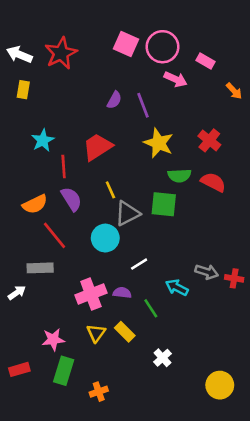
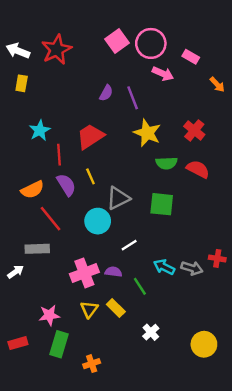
pink square: (126, 44) -> (117, 41), turned 30
yellow line: (110, 190) -> (90, 176), moved
green square: (164, 204) -> (162, 204), moved
gray arrow: (207, 272) -> (192, 268), moved
yellow circle: (220, 385) -> (204, 344), moved

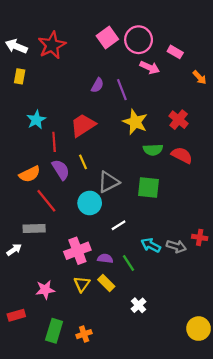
purple semicircle: (113, 272) -> (105, 259), moved
green rectangle: (59, 344) -> (54, 331), moved
yellow circle: (204, 344) -> (199, 329), moved

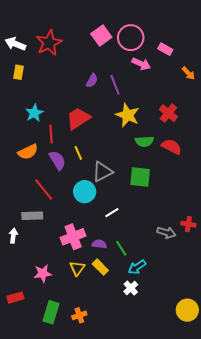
orange semicircle: (30, 174) -> (28, 152), moved
cyan arrow: (151, 245) -> (137, 267), moved, turned -60
white arrow: (14, 250) -> (13, 236), turned -48

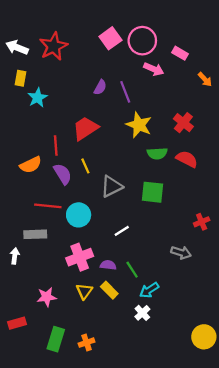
cyan star: (34, 113) -> (38, 98), moved
red line: (44, 190) -> (48, 206), turned -45
cyan circle: (85, 192) -> (79, 215), moved
red cross: (188, 224) -> (202, 222), moved, turned -32

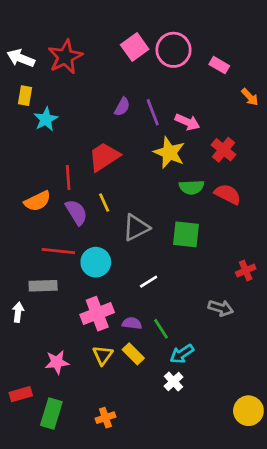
pink arrow: (154, 69) -> (187, 122), moved
green rectangle: (56, 339) -> (51, 413), moved

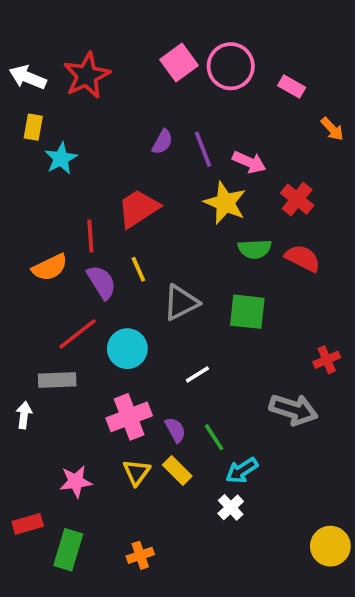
red line: (58, 251) -> (77, 334), turned -44
gray arrow: (221, 308) -> (293, 410), size x1.4
purple semicircle: (132, 323) -> (175, 430), turned 54

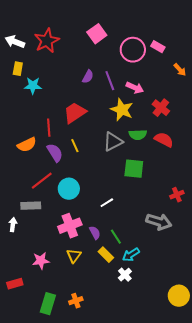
pink circle: (231, 66) -> (133, 50), moved
cyan star: (61, 158) -> (33, 86), turned 30
gray triangle: (181, 302) -> (113, 142), moved
yellow rectangle: (177, 470) -> (106, 255), moved
green rectangle: (68, 550) -> (48, 304), moved

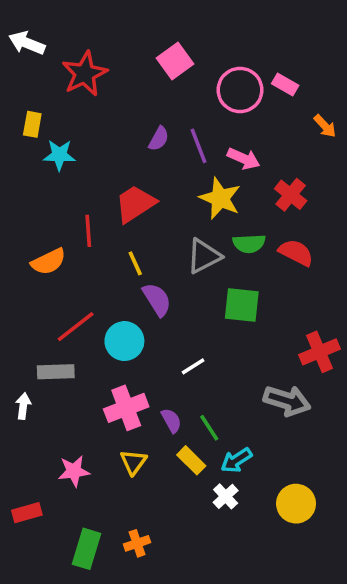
white arrow: (15, 42) -> (27, 43), moved
purple semicircle: (55, 153) -> (157, 299), moved
red cross: (177, 195) -> (319, 352), size x1.5
yellow circle: (179, 296) -> (296, 504), moved

